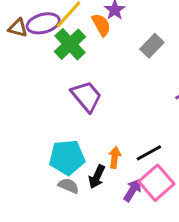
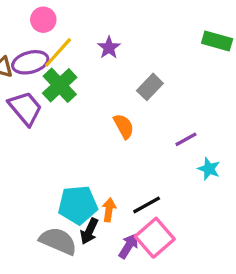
orange semicircle: (101, 25) -> (124, 126), moved
purple trapezoid: (86, 96) -> (25, 108), moved
cyan pentagon: (67, 157) -> (78, 205), moved
gray semicircle: (69, 186) -> (58, 241), size x1.6

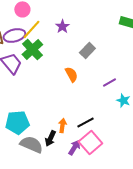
cyan pentagon: (78, 205) -> (17, 122), moved

